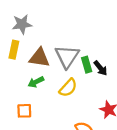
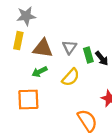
gray triangle: (67, 57) -> (70, 47), size x0.6
orange square: (24, 111) -> (28, 99), size x1.5

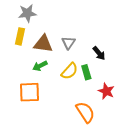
green rectangle: (88, 55) -> (86, 72), moved

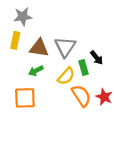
gray triangle: (68, 43) -> (65, 47), size x1.5
green rectangle: (86, 72) -> (84, 68), moved
orange semicircle: (85, 112) -> (81, 96), moved

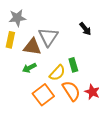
gray triangle: (65, 47) -> (48, 37), moved
black arrow: (97, 58) -> (85, 29), moved
orange square: (25, 98) -> (43, 95), moved, turned -35

